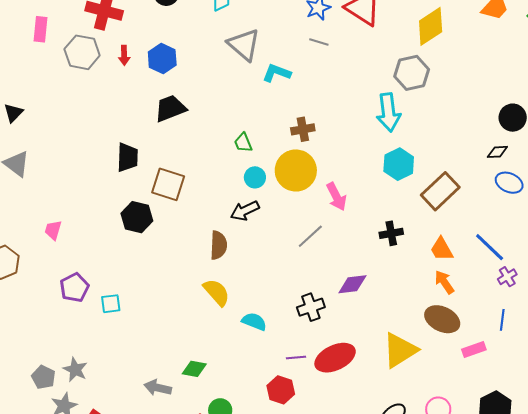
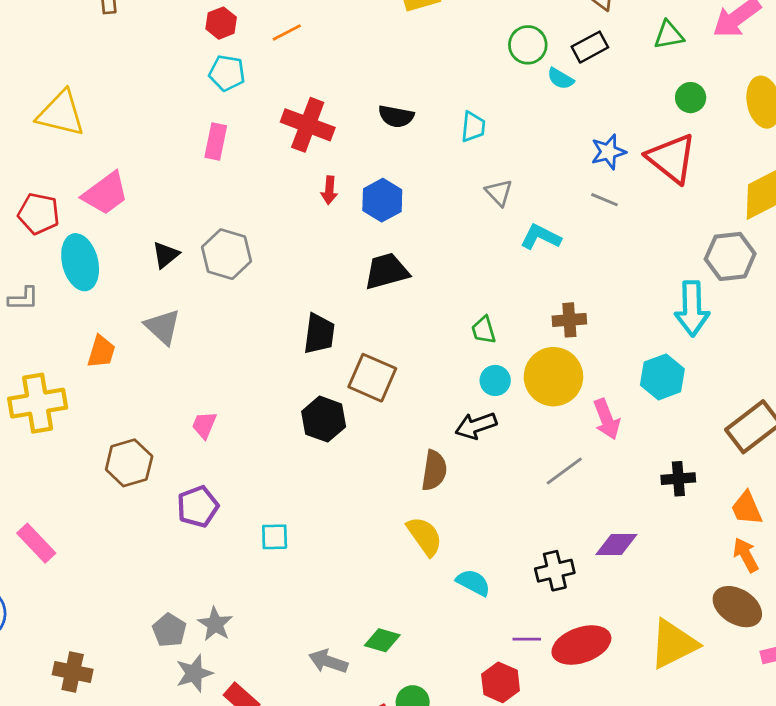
gray triangle: (244, 45) -> (499, 193), size x0.6
gray hexagon: (82, 52) -> (227, 254), moved
cyan hexagon: (399, 164) -> (662, 377), moved
purple pentagon: (74, 288) -> (198, 507), moved

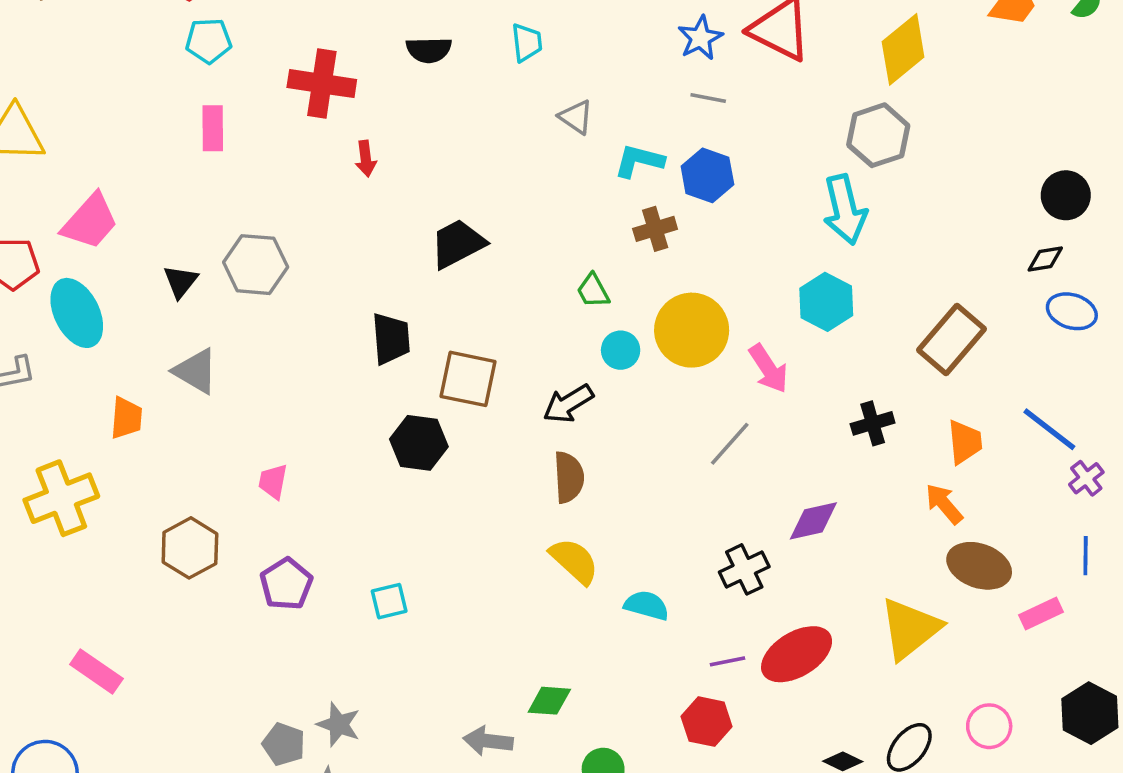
blue hexagon: (382, 200) -> (707, 175), moved
brown cross: (569, 320) -> (655, 229), moved
black arrow: (476, 426) -> (568, 404), moved
orange trapezoid: (747, 508) -> (965, 442), turned -150
orange arrow: (746, 555) -> (944, 504), moved

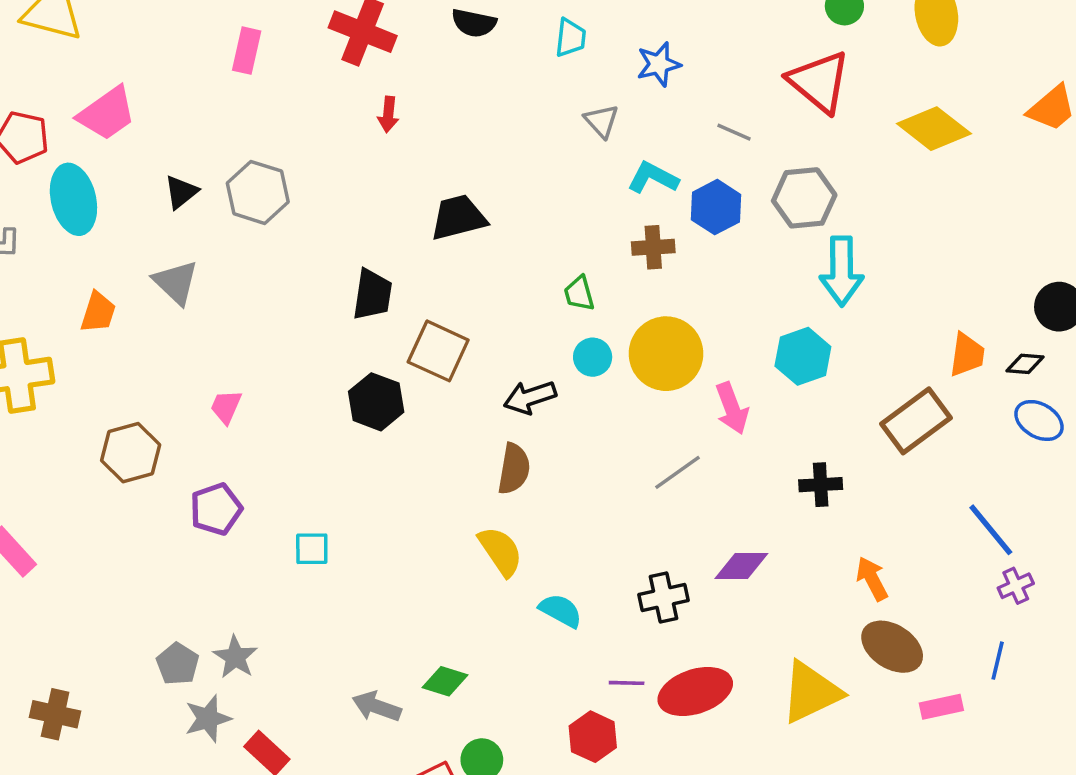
blue star: (700, 38) -> (659, 64), moved
yellow diamond: (903, 49) -> (934, 129), turned 64
gray hexagon: (878, 135) -> (804, 198), moved
orange trapezoid: (965, 442) -> (967, 355), moved

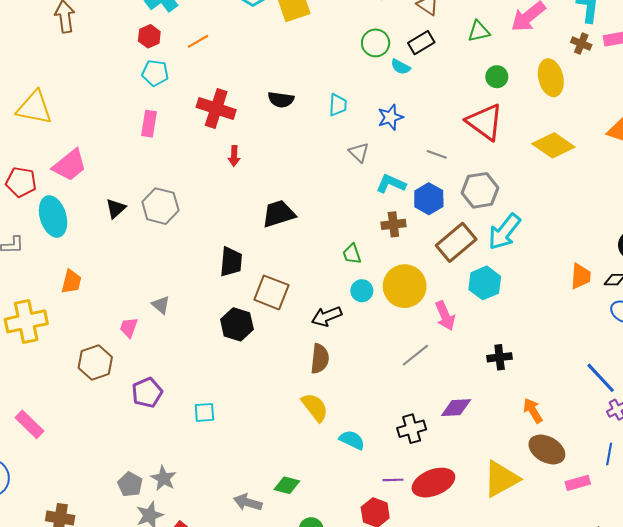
cyan arrow: (842, 271) -> (504, 232), turned 42
gray triangle: (176, 282) -> (161, 305), moved, size x0.7
pink trapezoid: (226, 407) -> (129, 327), moved
brown rectangle: (916, 421) -> (456, 242), moved

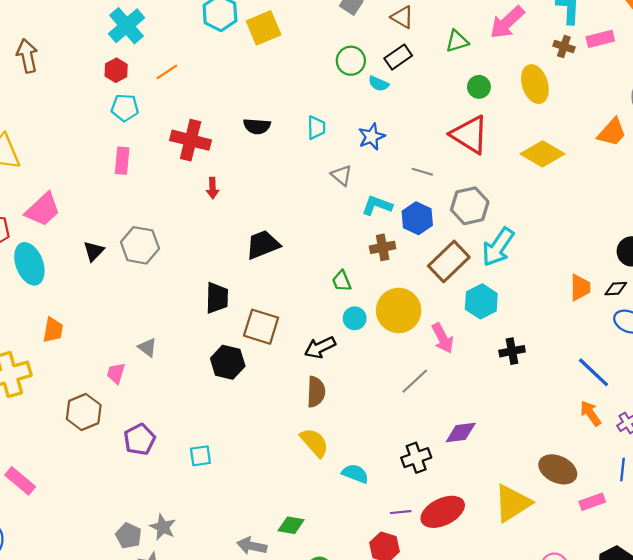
black cross: (500, 357) -> (512, 351), moved
blue line: (601, 378) -> (594, 372), moved
orange arrow: (533, 411) -> (591, 413), moved

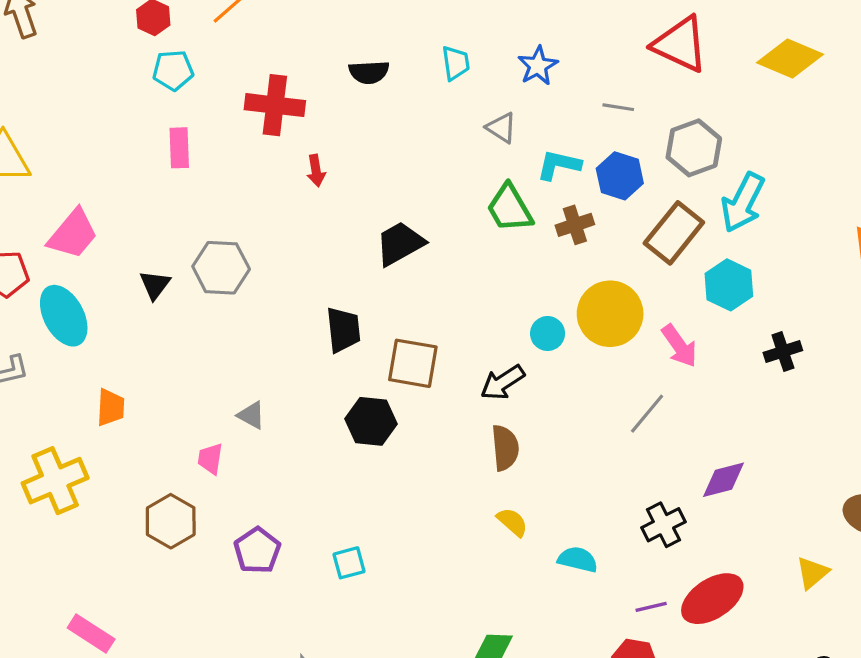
green trapezoid: (342, 281) -> (510, 208), moved, size x1.6
yellow semicircle: (314, 443) -> (512, 522), size x0.7
yellow triangle: (512, 503) -> (812, 573), size x0.6

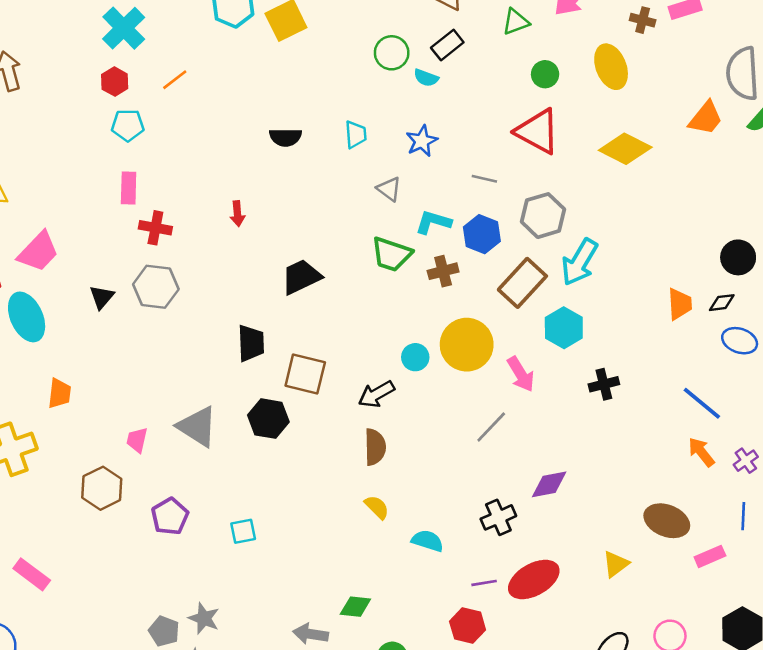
red cross: (275, 105) -> (155, 228), moved, size x0.7
green trapezoid: (510, 208) -> (391, 254), turned -45
gray triangle: (251, 415) -> (197, 427), moved, size x1.8

